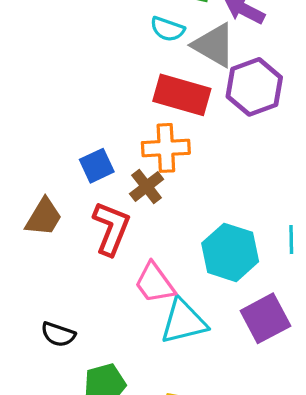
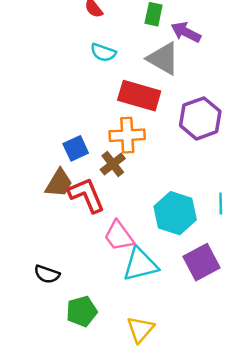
cyan semicircle: (167, 29) -> (103, 53), moved
purple hexagon: (254, 87) -> (200, 118), moved
brown trapezoid: (44, 217) -> (59, 183), moved
red L-shape: (111, 228) -> (86, 195), turned -45

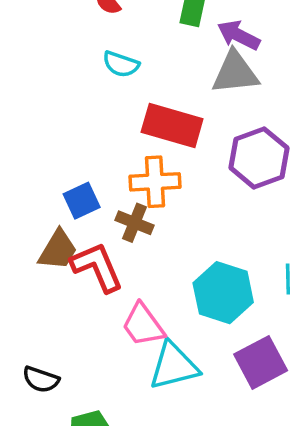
gray triangle: (163, 59) -> (235, 73), moved, turned -36
brown cross: (113, 164) -> (135, 223), turned -30

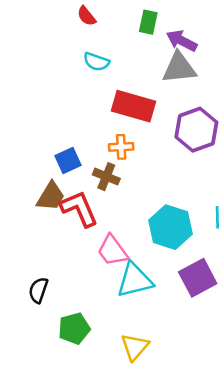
orange cross: (155, 182) -> (121, 147), size x0.7
black semicircle: (41, 380) -> (38, 290), turned 90

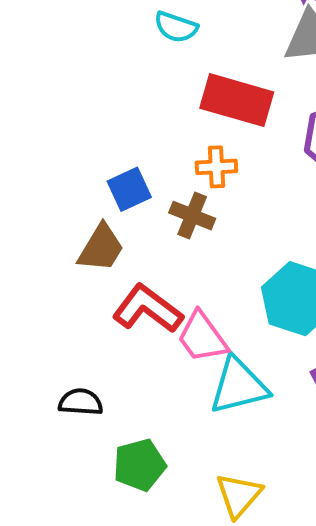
red L-shape: (79, 209) -> (148, 309), moved, turned -30
black semicircle: (38, 290) -> (81, 402), turned 75

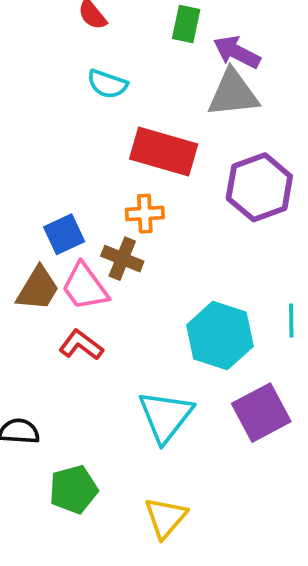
red L-shape: (148, 309) -> (81, 345), size x0.7
pink trapezoid: (202, 337) -> (85, 287), moved
cyan triangle: (239, 386) -> (165, 416), turned -38

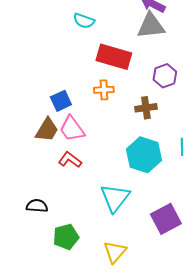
purple hexagon: (259, 187) -> (165, 76), size x0.7
brown cross: (122, 259) -> (146, 108), moved, turned -30
purple square: (261, 413) -> (166, 219), moved

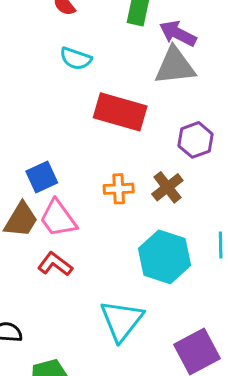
orange cross: (104, 90) -> (119, 189), moved
brown cross: (146, 108) -> (167, 187), turned -30

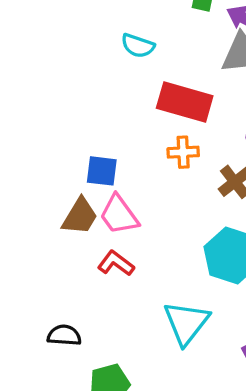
blue square: (42, 177) -> (102, 171), turned 32
orange cross: (119, 189) -> (183, 152), moved

